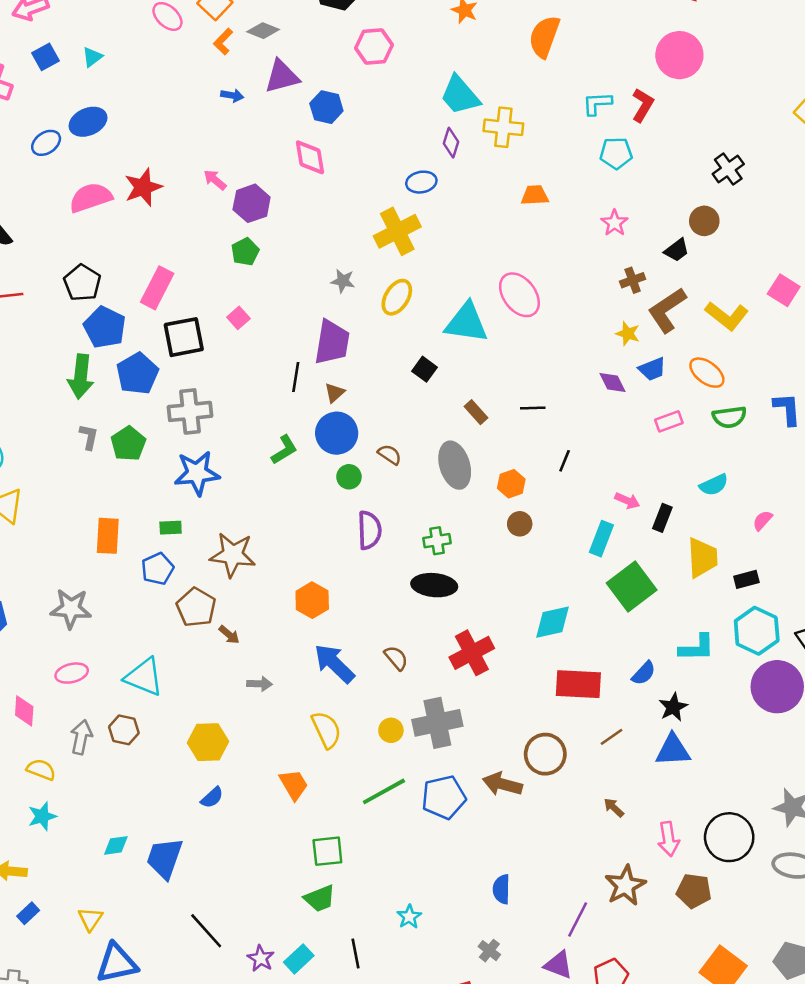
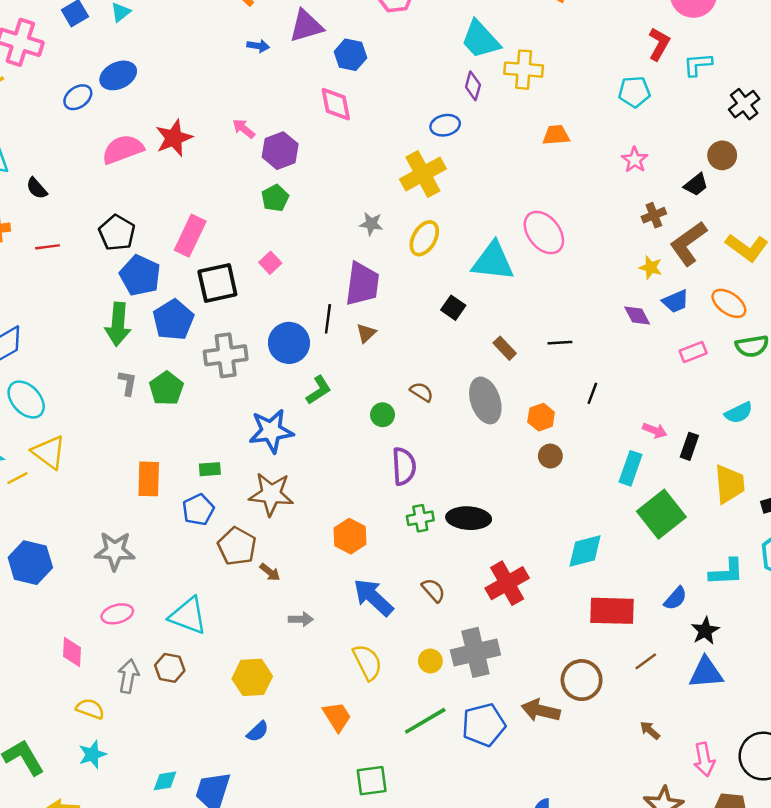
cyan L-shape: (597, 104) -> (698, 64), moved
blue circle: (337, 433) -> (289, 343), moved
blue star: (197, 473) -> (271, 431), moved
green cross: (437, 541) -> (420, 518), moved

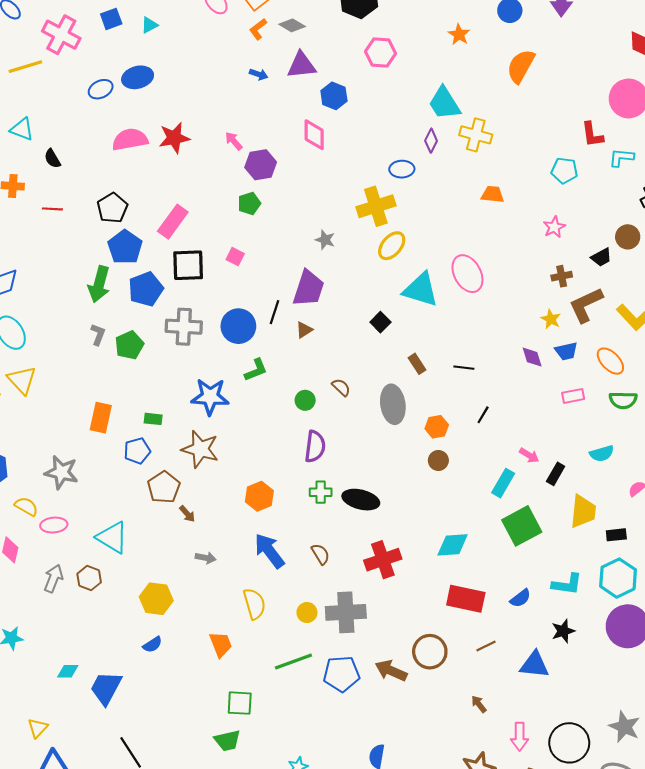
red L-shape: (659, 44) -> (592, 135), turned 132
yellow ellipse: (424, 238) -> (392, 246), moved
pink square: (270, 263) -> (235, 257), turned -30
black star: (705, 631) -> (563, 631), moved
yellow semicircle: (90, 709) -> (26, 506), moved

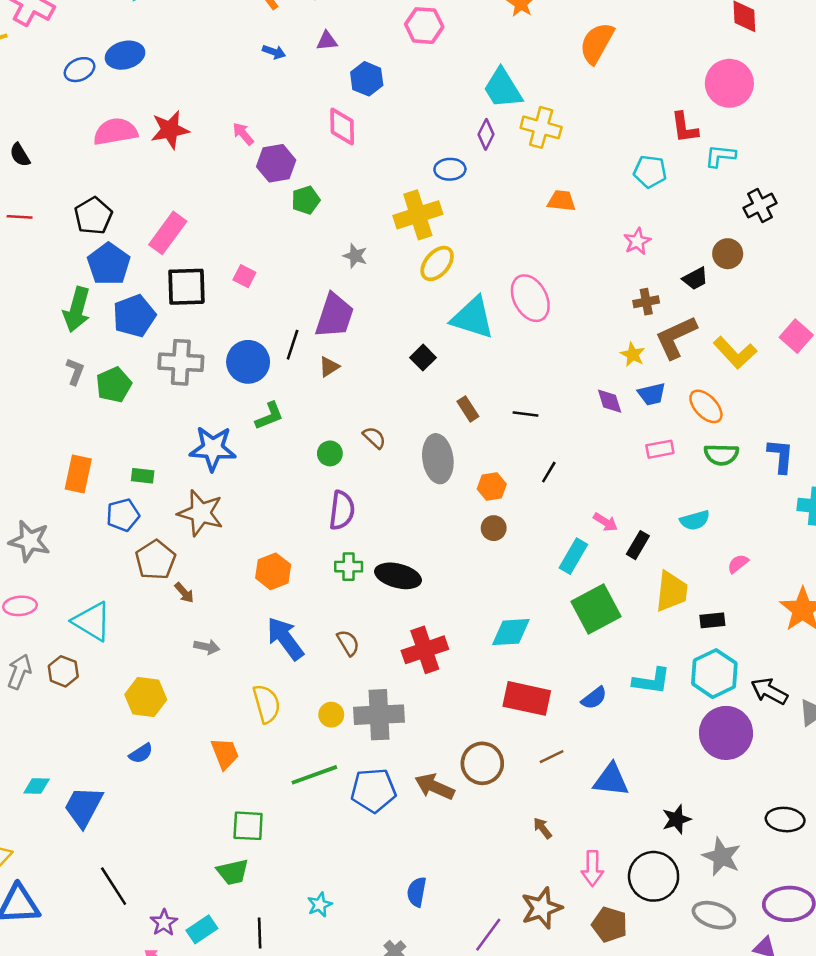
purple triangle: (302, 65) -> (327, 41), size x0.6
green pentagon: (249, 203) -> (306, 200), moved
black star: (563, 631) -> (677, 819), moved

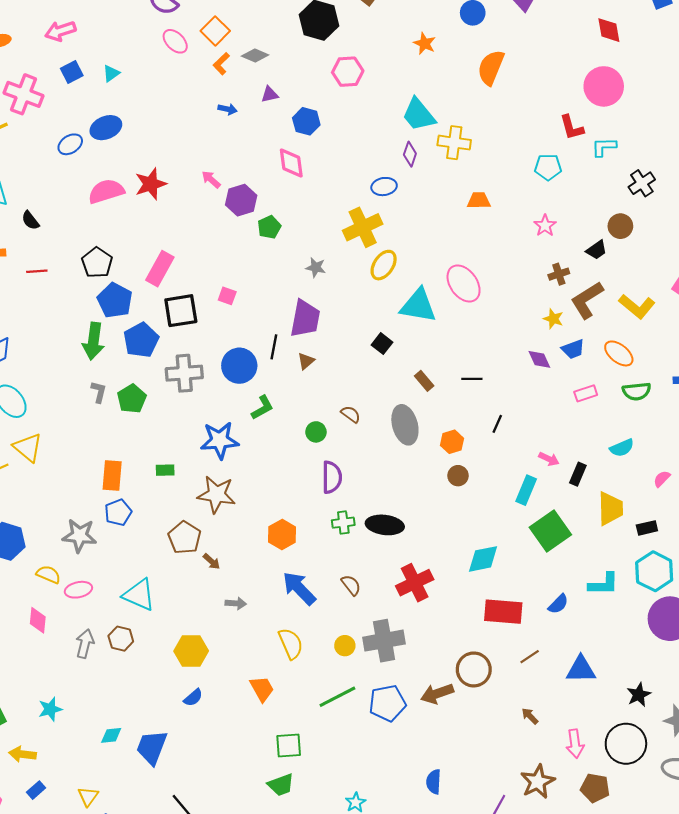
blue pentagon: (123, 515) -> (118, 512), moved
brown arrow: (435, 787) -> (437, 694), turned -36

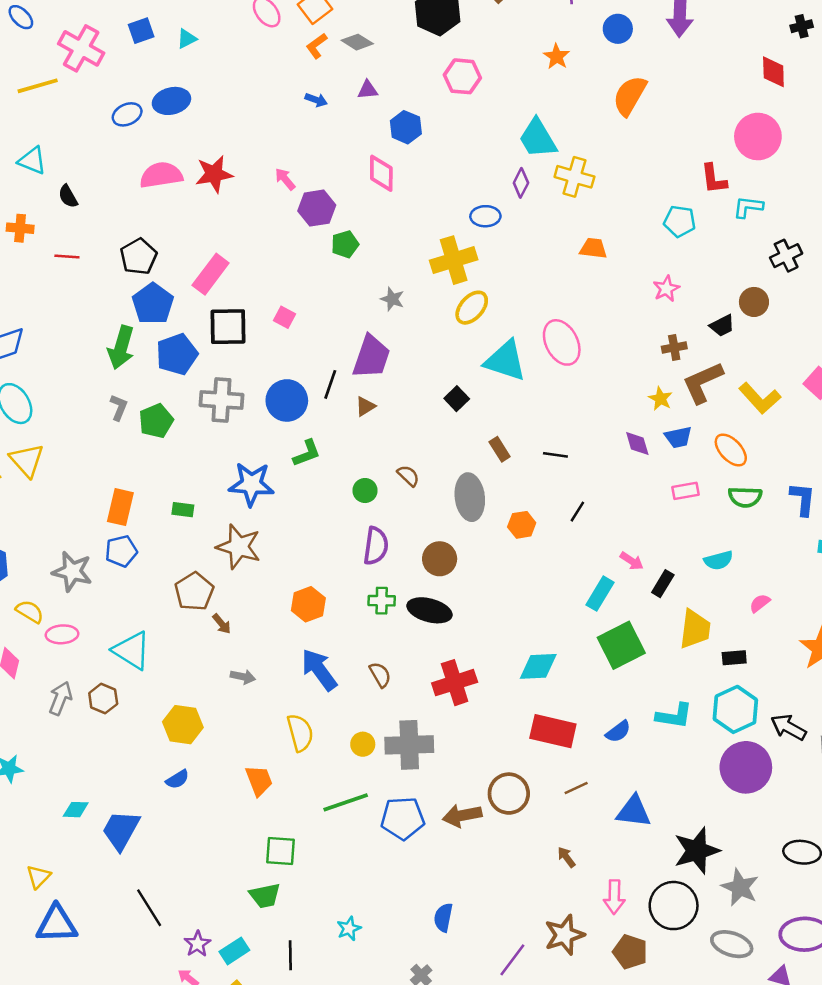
brown circle: (458, 476) -> (440, 559), moved, size x1.4
black star: (639, 695) -> (697, 851), size x1.6

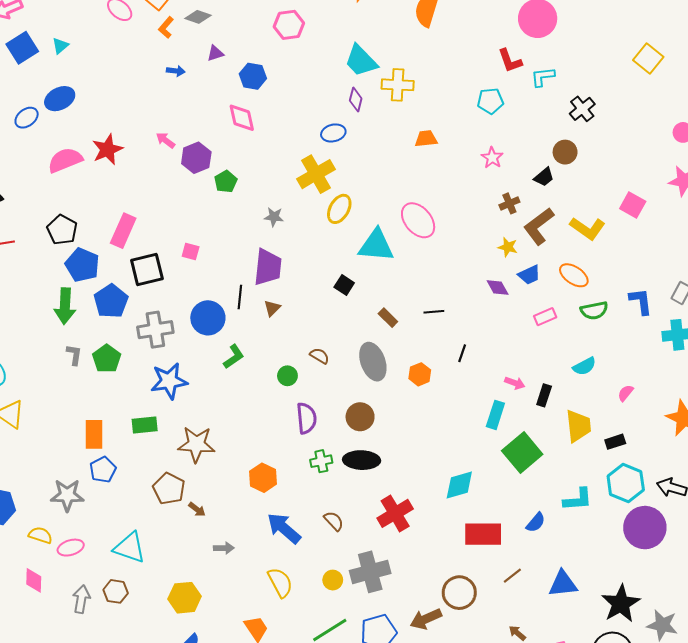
blue square: (141, 31) -> (22, 48), size x1.4
blue star: (251, 484) -> (169, 381), moved
green rectangle: (183, 510) -> (145, 425), size x1.4

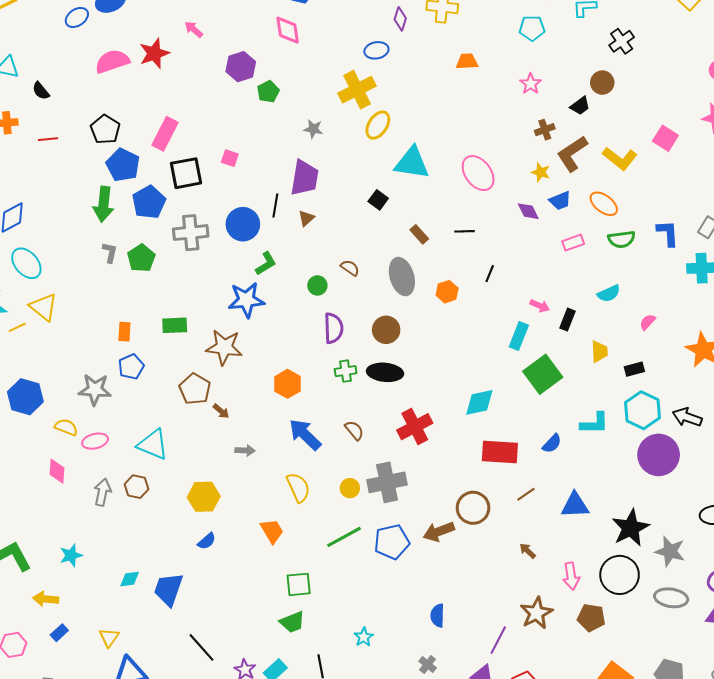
pink arrow: (165, 140) -> (194, 29), moved
pink ellipse: (418, 220) -> (478, 173), moved
blue star: (169, 381) -> (246, 300), moved
yellow trapezoid: (578, 426) -> (599, 351), size x0.7
orange rectangle: (94, 434) -> (124, 332), size x0.7

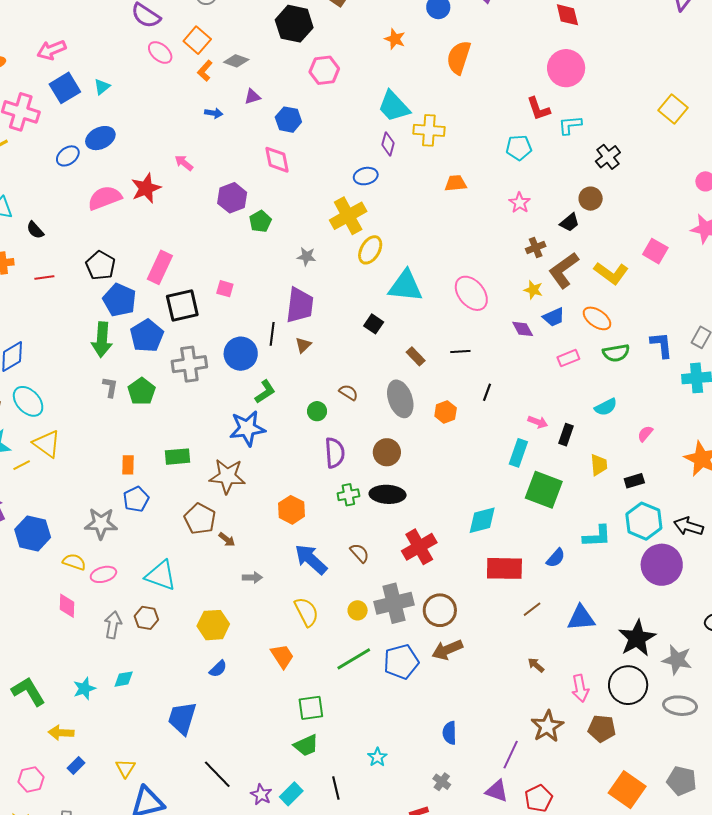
green square: (543, 374) -> (544, 490), turned -30
brown circle: (473, 508) -> (440, 610), moved
cyan diamond: (130, 579) -> (124, 679), moved

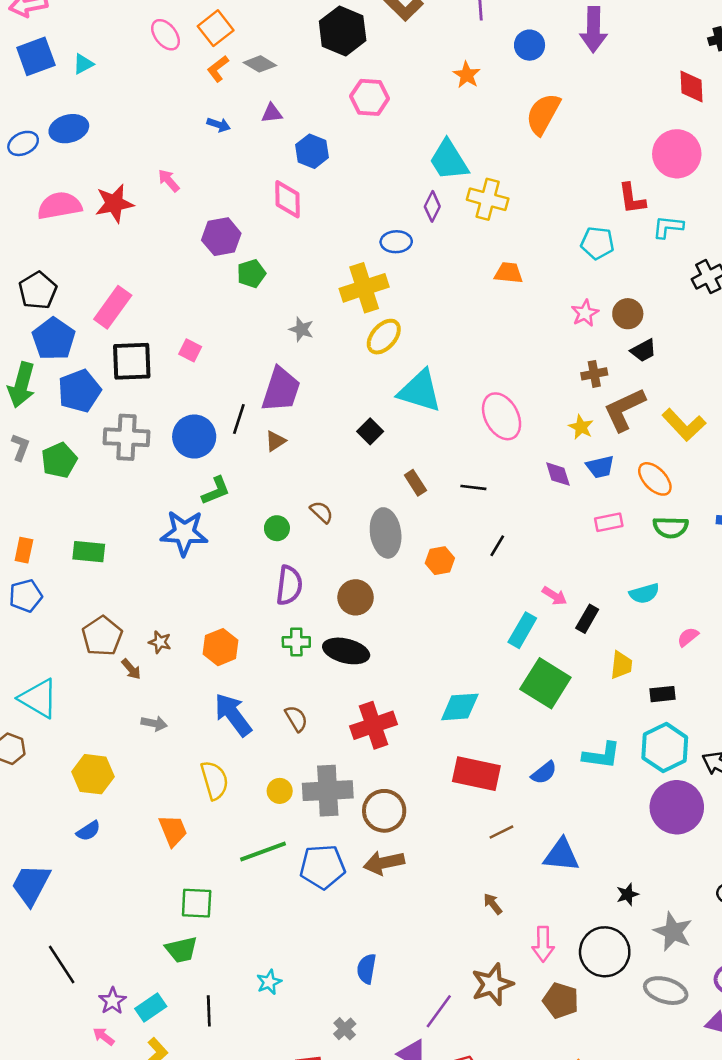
brown circle: (591, 199) -> (628, 314), moved
brown star: (227, 476) -> (160, 642), moved, size x0.5
black star: (637, 638) -> (628, 894), size x0.5

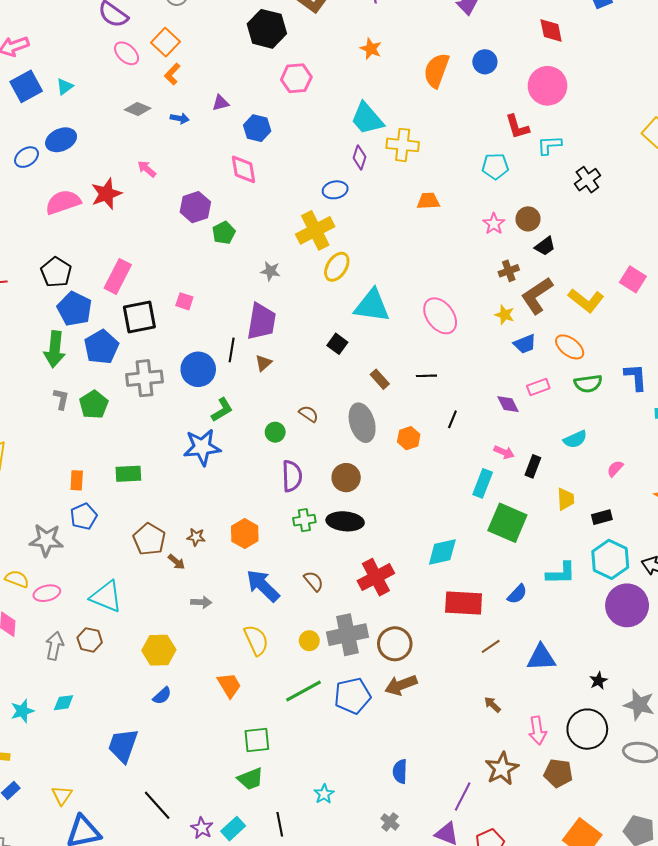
blue circle: (530, 45) -> (485, 62), moved
gray diamond: (260, 64) -> (138, 109), moved
purple diamond: (558, 474) -> (508, 404), moved

